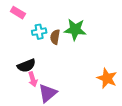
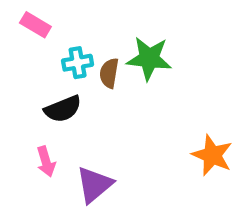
black semicircle: (26, 66) -> (63, 109), moved
pink arrow: (33, 79) -> (46, 162), moved

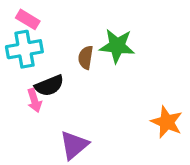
cyan cross: (78, 63) -> (24, 49), moved, size x1.5
pink arrow: (46, 162) -> (34, 100), moved

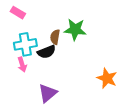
cyan cross: (24, 49) -> (25, 44), moved
black semicircle: (49, 86) -> (47, 52), moved

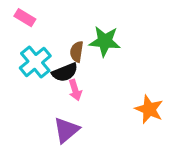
cyan cross: (25, 44) -> (35, 62), turned -30
pink arrow: (22, 65) -> (75, 90), moved

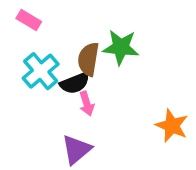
brown semicircle: (77, 52) -> (88, 59), size x1.4

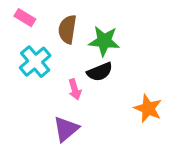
brown semicircle: (88, 59) -> (67, 29), moved
black semicircle: (75, 83) -> (100, 72), moved

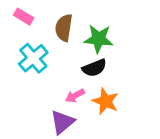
pink arrow: (75, 89) -> (75, 96), moved, turned 78
orange star: (148, 108) -> (105, 101), moved

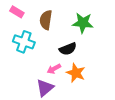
green star: (99, 39) -> (83, 23), moved
cyan cross: (33, 58) -> (24, 42), turned -30

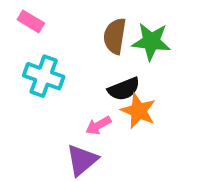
brown semicircle: (46, 20) -> (115, 36), moved
orange star: (76, 73) -> (138, 111), moved

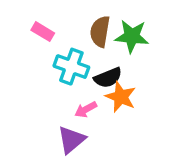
pink rectangle: (31, 21) -> (43, 32), moved
cyan cross: (44, 76) -> (71, 67), moved

